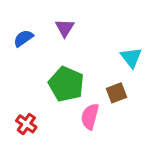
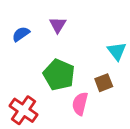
red cross: (26, 124) -> (24, 110), size x1.5

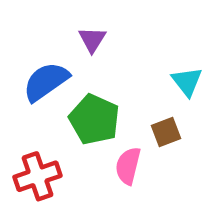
blue semicircle: (21, 34) -> (46, 82), moved, size x1.6
red cross: (24, 110) -> (38, 176), turned 36

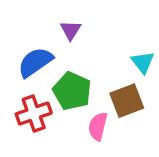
brown square: (166, 132) -> (127, 101), size x1.5
red cross: (38, 176) -> (34, 113), moved

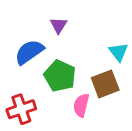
red cross: (34, 113) -> (21, 109), moved

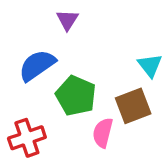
purple triangle: (59, 25) -> (67, 20), moved

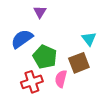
red cross: (27, 138) -> (32, 82), moved

